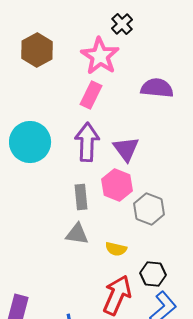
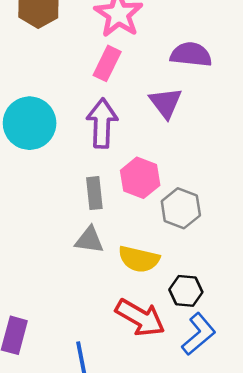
purple triangle: (126, 149) -> (166, 103), moved
yellow semicircle: (116, 249) -> (139, 259), size x1.5
red arrow: (117, 295) -> (140, 318), turned 96

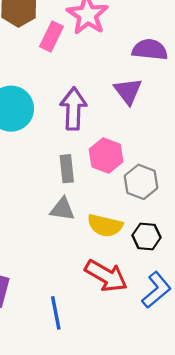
pink rectangle: (107, 63) -> (51, 37), moved
black hexagon: (186, 291) -> (147, 236), moved

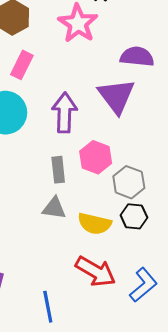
pink rectangle: (51, 37) -> (22, 65), moved
purple triangle: (128, 91) -> (116, 96), size x1.4
black hexagon: (147, 236) -> (134, 216), moved

